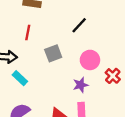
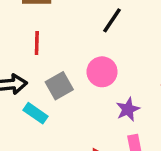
gray square: (53, 53) -> (59, 86), moved
pink circle: (90, 60) -> (102, 72), moved

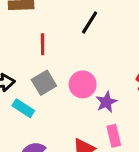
red line: (37, 43) -> (43, 44), moved
pink circle: (102, 72) -> (83, 84), moved

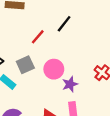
red line: (43, 44) -> (38, 37), moved, turned 35

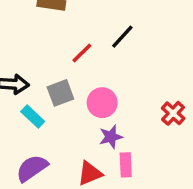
purple star: (70, 84) -> (111, 137), moved

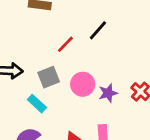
cyan rectangle: (33, 116) -> (37, 104), moved
purple star: (111, 137) -> (108, 93), moved

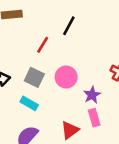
gray square: (49, 77) -> (34, 77), turned -30
purple star: (108, 93) -> (92, 95), moved

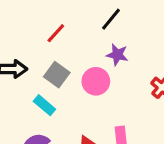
red line: (43, 45) -> (56, 33), moved
purple star: (92, 95) -> (117, 55), moved, turned 30

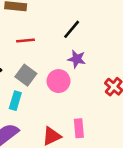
red line: (56, 33) -> (25, 41), turned 42
cyan rectangle: (44, 105) -> (15, 101), turned 66

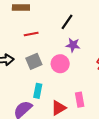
gray square: (26, 75) -> (34, 61), turned 35
cyan rectangle: (15, 101) -> (38, 91), moved

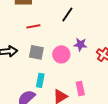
purple star: (73, 45) -> (80, 44), moved
gray square: (34, 61) -> (36, 52), turned 35

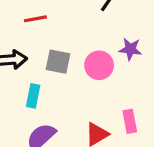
red line: (33, 26) -> (35, 19), moved
cyan rectangle: (40, 80) -> (33, 96), moved

